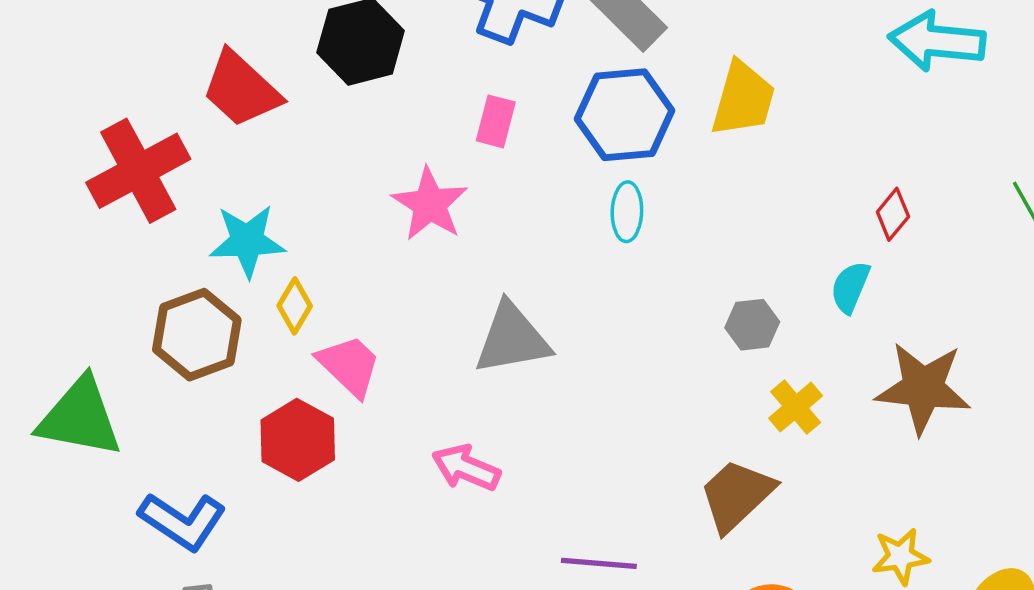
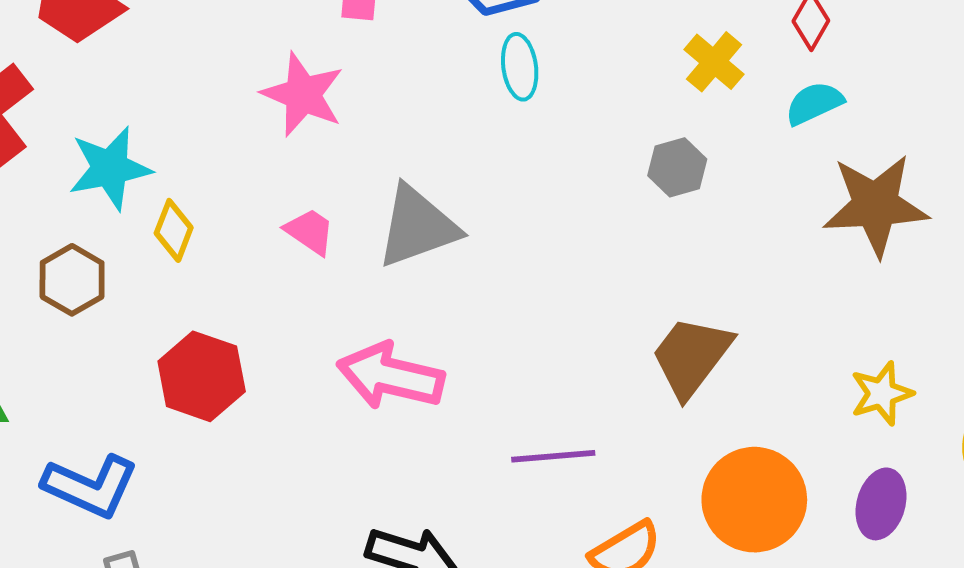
cyan semicircle: (850, 287) -> (814, 103), moved, turned 52
brown hexagon: (197, 335) -> (72, 280), size x0.7
pink trapezoid: (349, 366) -> (310, 231), moved, size x0.7
yellow cross: (796, 407) -> (714, 62), moved
pink arrow: (466, 468) -> (391, 376), size x1.4

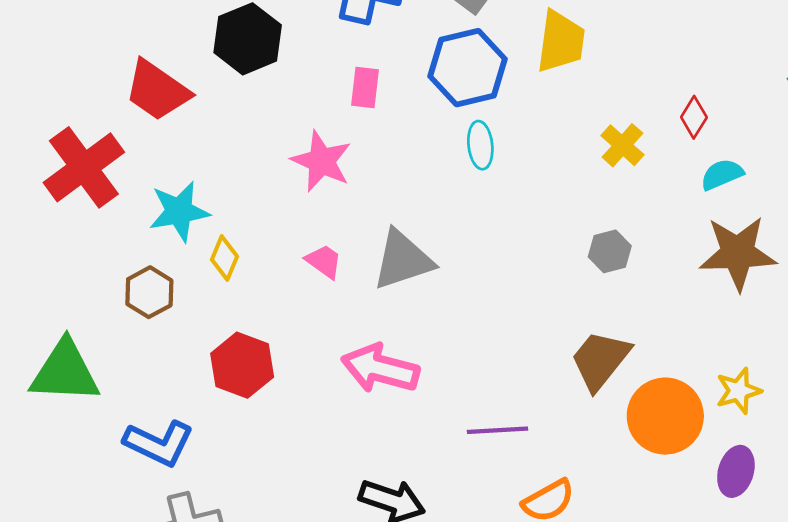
cyan semicircle: (814, 103) -> (722, 174), moved
gray hexagon: (677, 167) -> (610, 251), moved
orange circle: (754, 500) -> (665, 416), moved

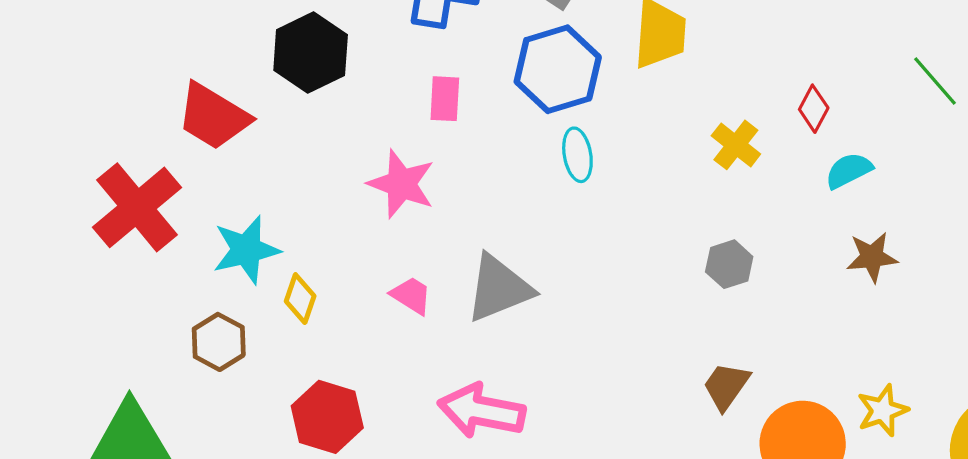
brown star: (738, 253) -> (872, 257), size x0.6
brown trapezoid: (600, 360) -> (726, 386), size x0.7

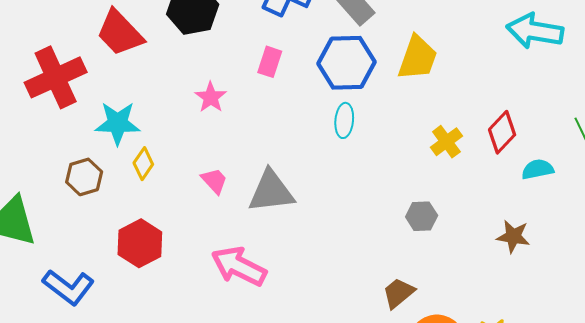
red diamond: (814, 109) -> (502, 132), size x1.4
cyan semicircle: (849, 171) -> (538, 169), moved
pink star: (401, 184) -> (211, 97), moved, size x0.7

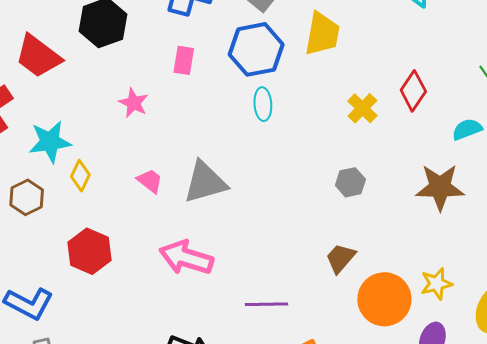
cyan semicircle: (538, 169) -> (467, 129), moved
brown star: (513, 236) -> (440, 187), size x1.5

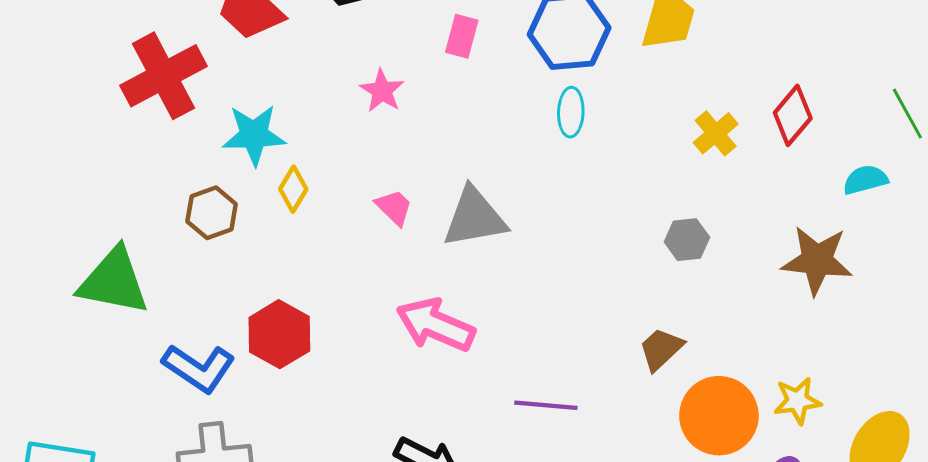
red hexagon: (89, 251) -> (279, 334), moved

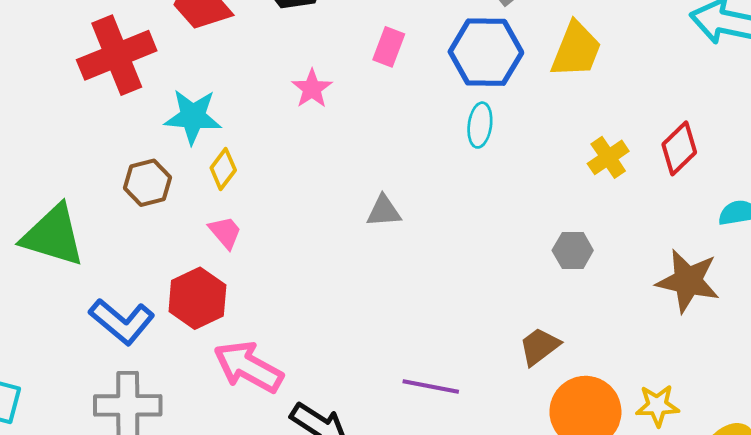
pink trapezoid: (394, 207) -> (225, 232), moved
gray triangle: (475, 218) -> (384, 211), size x0.6
pink arrow: (435, 325) -> (248, 367), moved

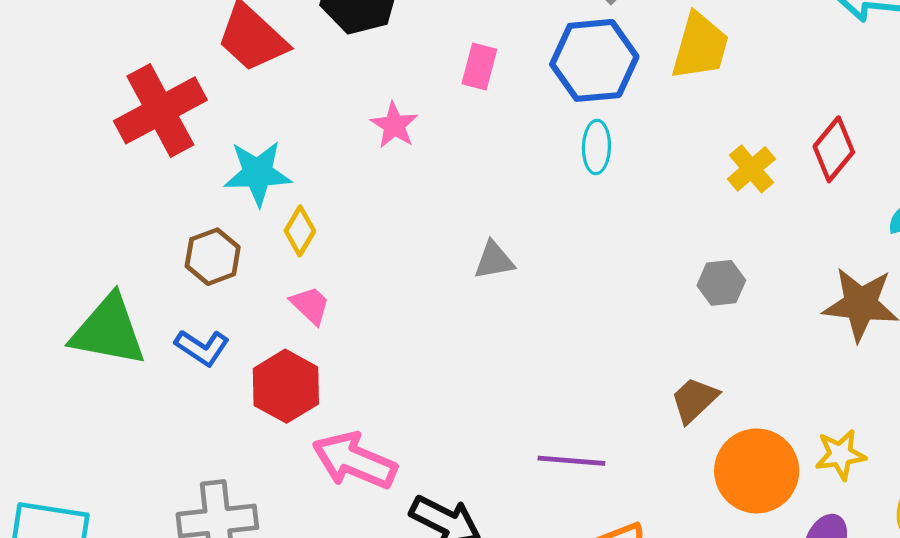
blue L-shape: (122, 321) -> (202, 348), moved, size x0.7

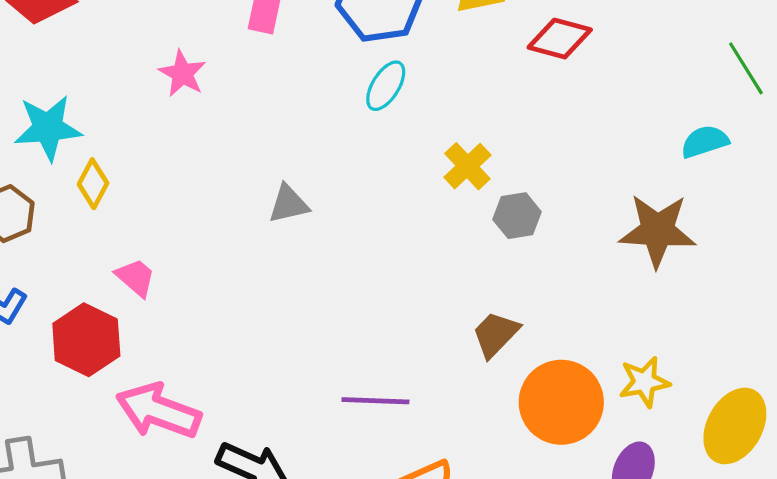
cyan ellipse: (596, 147) -> (386, 86), turned 33
red diamond: (834, 149) -> (560, 39), moved, turned 68
yellow cross: (751, 169) -> (467, 166), moved
pink trapezoid: (310, 305) -> (136, 277), moved

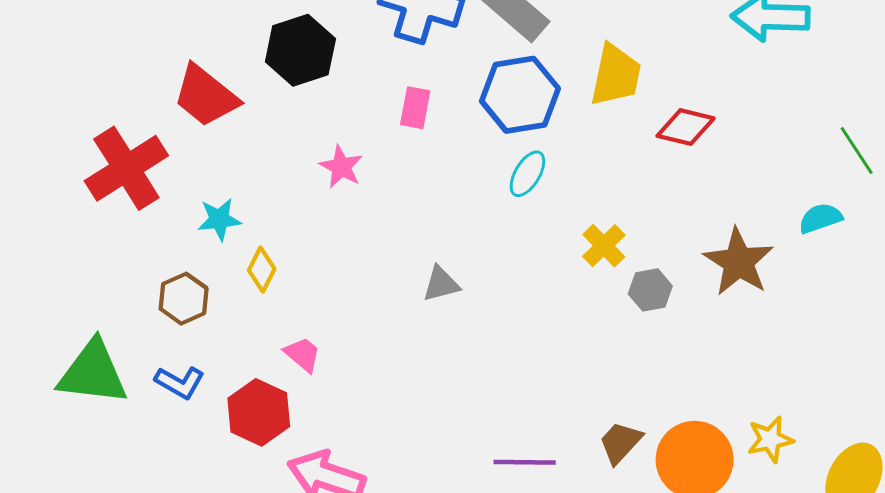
cyan star: (48, 128) -> (219, 219), size x0.7
brown star: (657, 231) -> (739, 262), moved, turned 30
brown trapezoid: (496, 334) -> (620, 443), moved

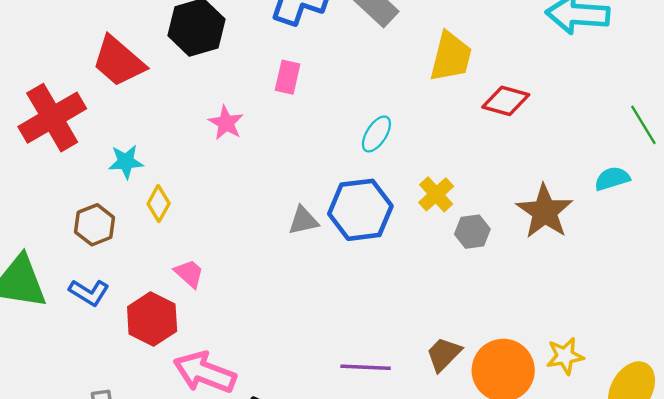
blue hexagon: (520, 95) -> (360, 210), moved

